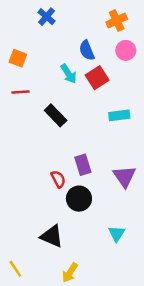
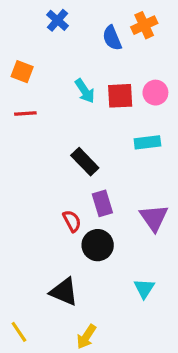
blue semicircle: (87, 50) -> (112, 38), moved
pink circle: (126, 50) -> (155, 93), moved
red square: (97, 78) -> (120, 96), turned 30
black rectangle: (56, 115) -> (85, 162), moved

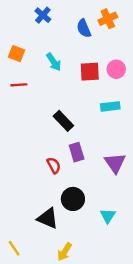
cyan arrow: (85, 91) -> (54, 62), moved
black circle: (98, 245) -> (73, 199), moved

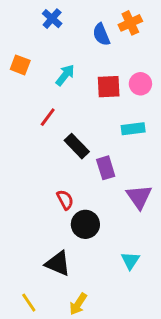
cyan arrow: (54, 62) -> (65, 75), turned -108
red line: (19, 85) -> (48, 117), moved, turned -49
purple rectangle: (77, 152) -> (106, 168), moved
black circle: (73, 199) -> (85, 224), moved
yellow line: (14, 248) -> (29, 303), moved

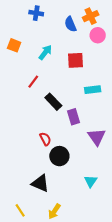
blue cross: (52, 19) -> (36, 13), turned -32
pink circle: (140, 84) -> (98, 35), moved

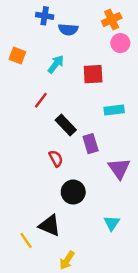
blue semicircle: (70, 24) -> (68, 29), moved, turned -63
red semicircle: (45, 139) -> (56, 159), moved
yellow line: (20, 210) -> (26, 240), moved

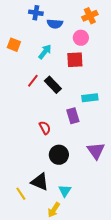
pink circle: (120, 43) -> (81, 38), moved
cyan rectangle: (114, 110) -> (90, 98), moved
black rectangle: (66, 125) -> (53, 85), moved
purple triangle: (119, 168) -> (96, 151), moved
cyan triangle: (112, 223) -> (65, 191), moved

